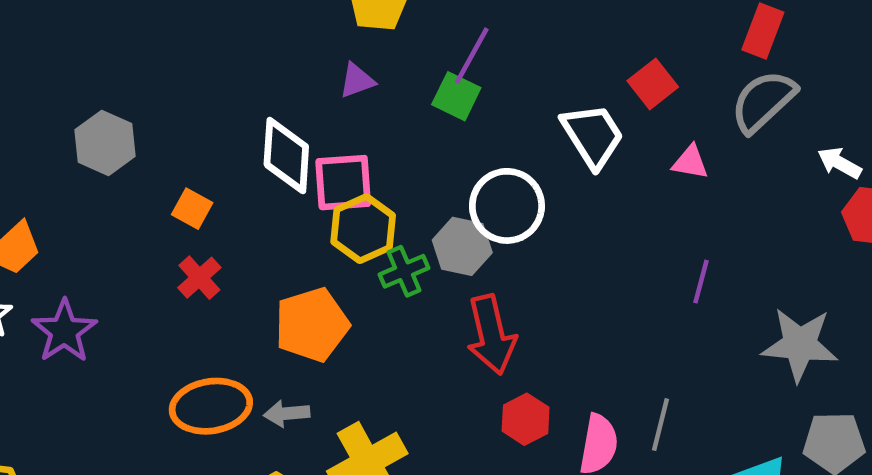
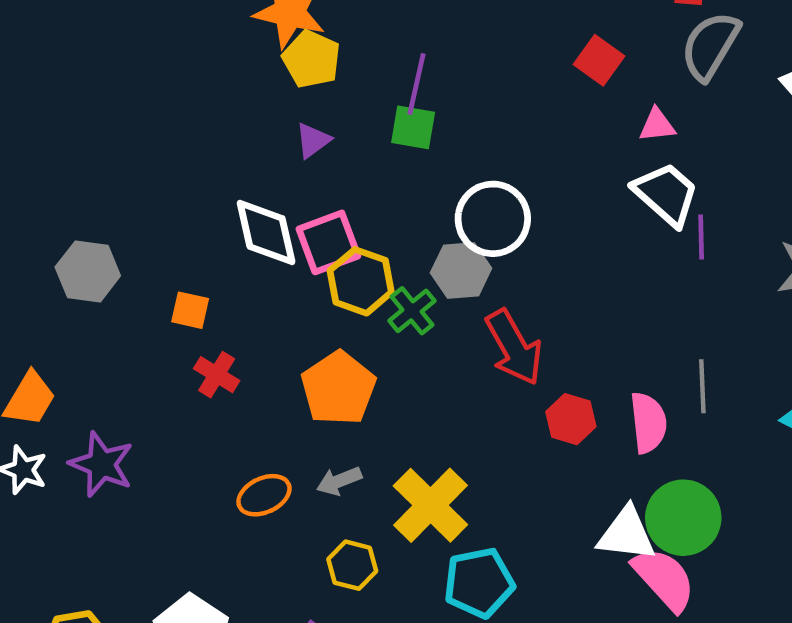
white trapezoid: (593, 136) -> (666, 194), moved
orange ellipse: (211, 406) -> (264, 495), size x0.7

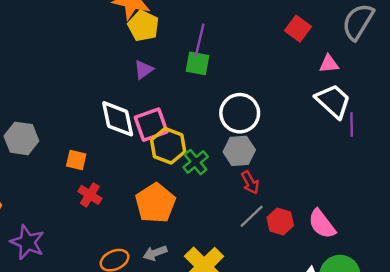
gray hexagon: (461, 270) -> (239, 151), moved
red arrow: (514, 347) -> (250, 182), size x0.6
gray line: (702, 386) -> (252, 216), moved, turned 48
pink semicircle: (648, 423) -> (322, 224), turned 148

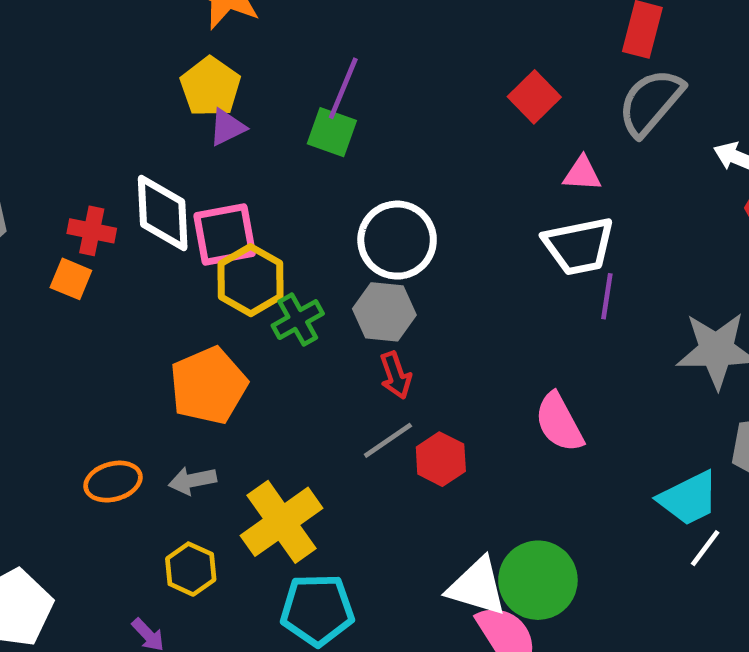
yellow pentagon: (143, 26) -> (210, 87), moved
white trapezoid: (333, 101) -> (579, 246), turned 117
red cross: (90, 195) -> (92, 231), moved, turned -30
pink semicircle: (322, 224) -> (559, 422), moved

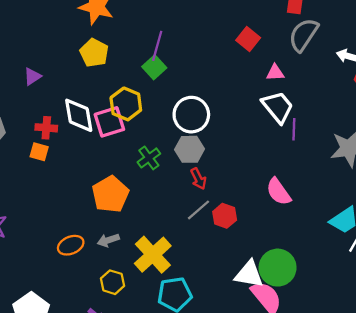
purple triangle: (227, 127) -> (32, 76), moved
green square: (332, 132) -> (154, 67), turned 35
white trapezoid: (579, 246) -> (278, 107), turned -111
yellow hexagon: (251, 280) -> (126, 104), moved

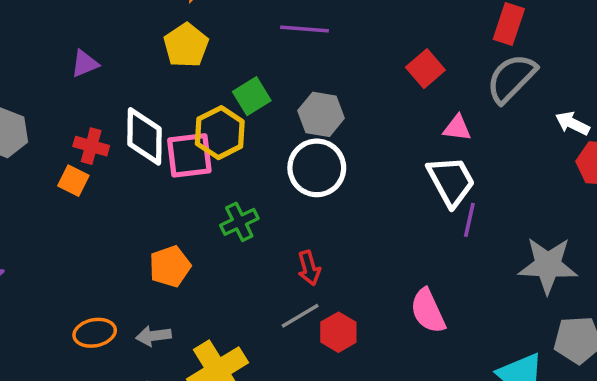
purple line: (157, 46) -> (305, 29), moved, turned 68
green square: (154, 67) -> (252, 96), moved
gray hexagon: (189, 149) -> (321, 114), moved
orange pentagon: (110, 194) -> (170, 266), size x0.7

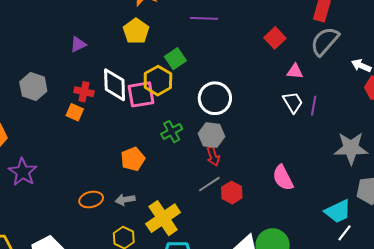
gray hexagon: (321, 114) -> (212, 135), moved
white trapezoid: (451, 181) -> (293, 102), size x0.7
purple line: (469, 220) -> (314, 106), moved

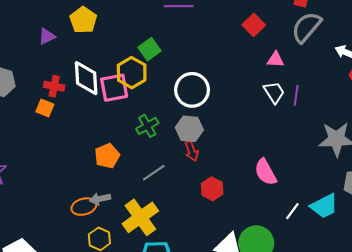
yellow pentagon: (136, 31) -> (83, 20), moved
gray line: (209, 184) -> (154, 173), moved
orange ellipse: (91, 199) -> (84, 207), moved
white line: (344, 233) -> (292, 211), moved

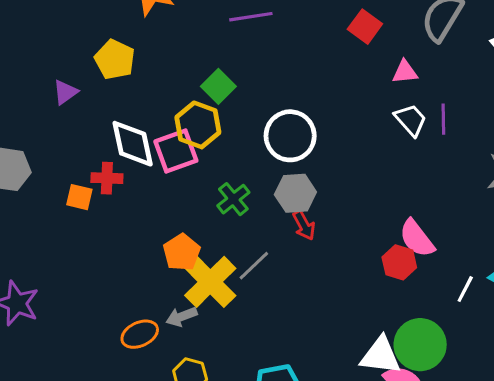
red cross: (54, 86) -> (107, 178), moved
red hexagon: (212, 189) -> (399, 262), moved
orange ellipse: (84, 207) -> (140, 334), moved
yellow cross: (140, 217) -> (210, 282), moved

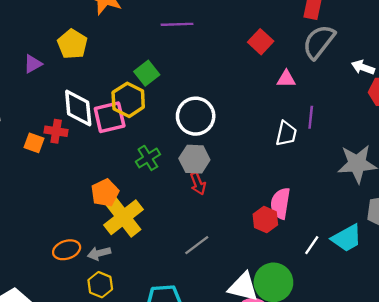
white trapezoid: (411, 120) -> (286, 134), moved, turned 48
pink semicircle: (417, 238) -> (280, 203), turned 40
gray line: (254, 266) -> (197, 245), moved
gray arrow: (182, 317) -> (99, 253), moved

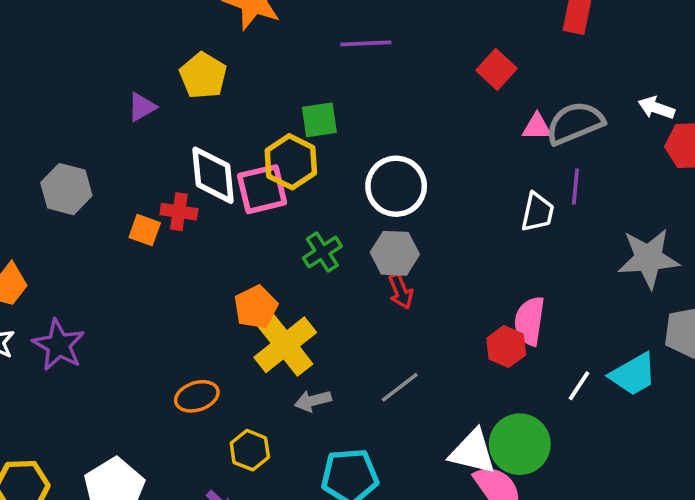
gray semicircle: (319, 42) -> (575, 123), moved, turned 30
green square: (147, 73) -> (319, 120), turned 30
gray arrow: (99, 253) -> (313, 401), moved

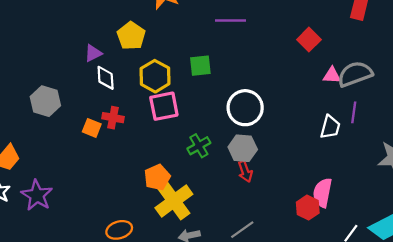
yellow hexagon: (291, 162) -> (155, 76), moved
white diamond: (213, 175) -> (106, 78), moved, size x0.7

